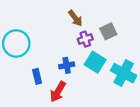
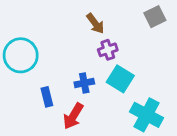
gray square: (108, 31) -> (155, 17), moved
cyan cross: (124, 73) -> (147, 115), moved

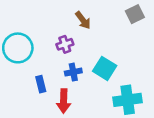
purple cross: (108, 50) -> (65, 44), moved
cyan cross: (147, 115) -> (128, 100), turned -36
red arrow: (73, 116) -> (64, 101), turned -30

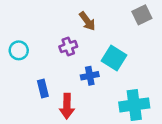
cyan circle: (18, 48) -> (19, 50), size x0.6
cyan square: (105, 68) -> (114, 58), moved
blue cross: (73, 72) -> (90, 76), moved

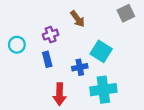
purple cross: (68, 47) -> (51, 35), moved
blue rectangle: (43, 88) -> (47, 59), moved
cyan cross: (134, 105) -> (103, 90), moved

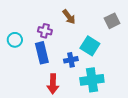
gray square: (126, 13) -> (112, 21), moved
purple cross: (51, 35) -> (45, 31), turned 32
blue rectangle: (47, 59) -> (42, 53), size x1.5

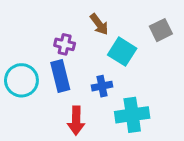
cyan circle: (15, 40) -> (21, 80), moved, size x1.5
cyan square: (90, 46) -> (122, 52), moved

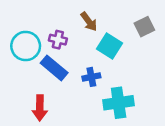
blue rectangle: (60, 76) -> (54, 68), turned -36
cyan circle: (21, 80) -> (26, 46), moved
red arrow: (76, 121) -> (40, 108), moved

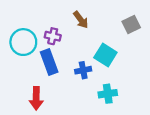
cyan square: (110, 46) -> (105, 55), moved
blue rectangle: (54, 68) -> (49, 62), turned 30
cyan cross: (119, 103) -> (108, 94), size x0.7

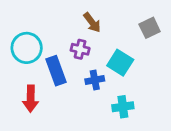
purple cross: (53, 36) -> (80, 49), moved
red arrow: (36, 98) -> (31, 99), moved

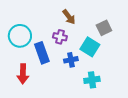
gray square: (150, 28) -> (104, 28), moved

